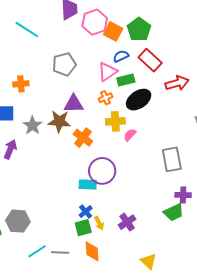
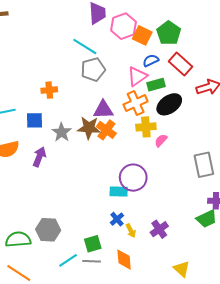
cyan line: (27, 30) -> (85, 46), moved
orange cross: (105, 98) -> (136, 103), size x1.6
orange cross: (83, 138) -> (106, 130), moved
green square: (83, 228) -> (93, 244), moved

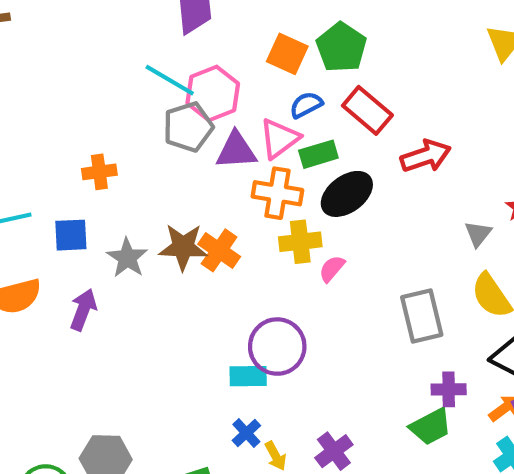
pink hexagon: (123, 26) -> (213, 93), moved
orange cross: (136, 103) -> (277, 193), turned 35
purple triangle: (103, 110) -> (236, 150), moved

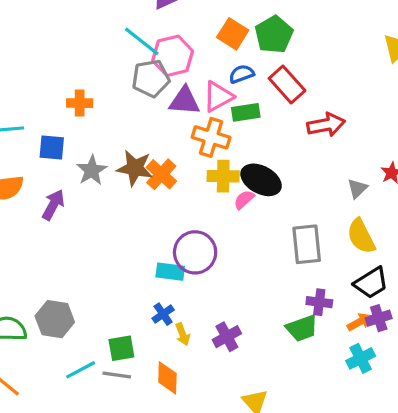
black ellipse: (347, 194) -> (261, 180), moved, turned 57

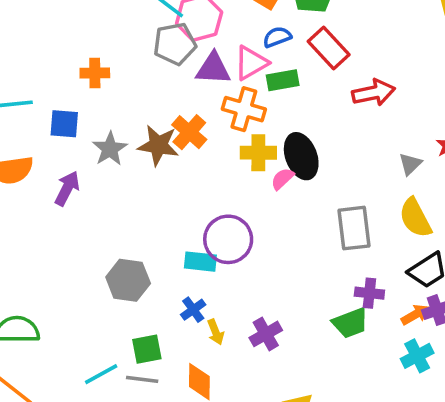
orange cross: (161, 174) -> (189, 132), moved
black ellipse: (261, 180) -> (301, 156), turned 42
gray hexagon: (55, 319) -> (128, 280), moved

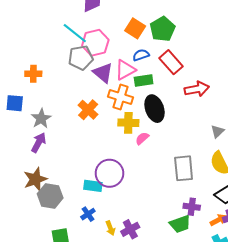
purple triangle: (213, 69) -> (103, 73), turned 35
brown star: (158, 145) -> (35, 179), moved, turned -30
black ellipse: (301, 156) -> (155, 109), moved
purple arrow: (67, 188) -> (39, 143), moved
yellow arrow: (216, 332) -> (110, 228), moved

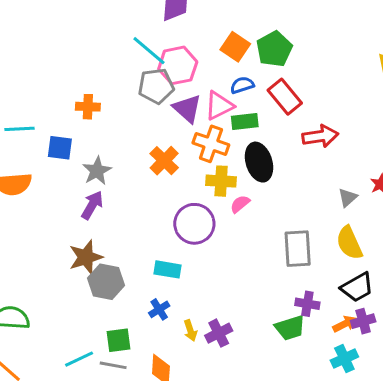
purple circle: (109, 173) -> (194, 224), moved

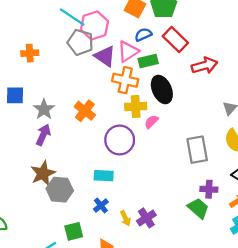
gray pentagon: (156, 86) -> (80, 42), turned 30
orange cross: (88, 107) -> (30, 53), moved
orange cross: (164, 161) -> (85, 111), moved
green trapezoid: (290, 328) -> (198, 208), turned -115

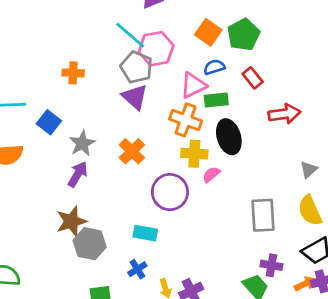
red rectangle: (175, 40) -> (253, 78), size x0.7
purple triangle: (105, 56) -> (135, 97), moved
blue square: (15, 95) -> (49, 122), turned 30

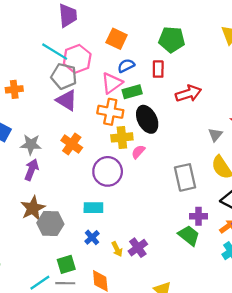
green pentagon: (243, 35) -> (172, 40), moved, turned -30
red rectangle: (253, 78) -> (158, 69), turned 49
gray star: (82, 143) -> (31, 144), turned -30

